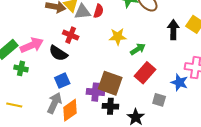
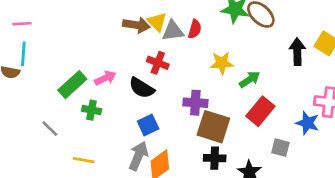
pink arrow: (32, 45) -> (105, 78), size x0.7
purple cross: (95, 92) -> (195, 103), moved

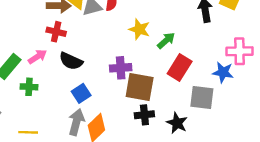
red cross: (158, 63) -> (56, 32), moved
yellow star: (222, 63) -> (139, 29), turned 30
gray square: (280, 148) -> (202, 98), size x1.5

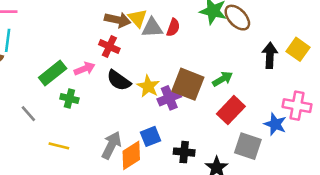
yellow star: (139, 29) -> (148, 86), moved
purple cross: (121, 68) -> (169, 98), turned -30
brown square: (140, 87) -> (188, 84), moved
blue square: (81, 93) -> (150, 136), moved

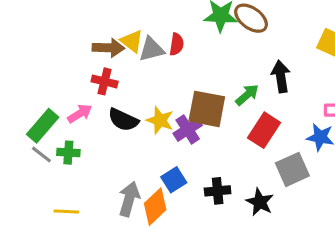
black arrow: (270, 55) -> (281, 76), moved
gray line: (28, 114) -> (41, 154), moved
gray square: (248, 146) -> (292, 169), turned -32

